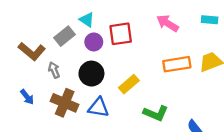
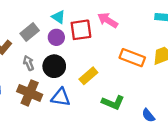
cyan triangle: (87, 20) -> (58, 17), moved
pink arrow: (167, 23) -> (108, 20), moved
orange rectangle: (177, 64) -> (132, 58), turned 30
gray arrow: (54, 70) -> (29, 63), moved

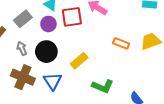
orange rectangle: (132, 58) -> (121, 43), size x0.7
blue triangle: (61, 97) -> (53, 81), turned 48

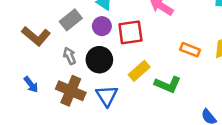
red square: (72, 17) -> (130, 32), moved
green L-shape: (103, 86) -> (168, 85), moved

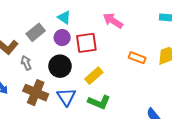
gray arrow: (70, 56) -> (26, 63), moved
green L-shape: (168, 85) -> (99, 102), moved

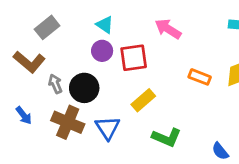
gray rectangle: (36, 32) -> (47, 27), moved
black circle: (60, 66) -> (84, 88), moved
green L-shape: (99, 102) -> (167, 137), moved

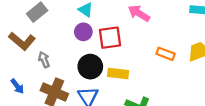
black circle: (84, 88) -> (90, 67), moved
yellow rectangle: (143, 100) -> (118, 74), turned 48

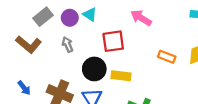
purple circle: (83, 32) -> (70, 18), moved
gray arrow: (44, 60) -> (68, 44), moved

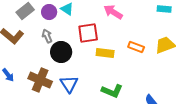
black circle: (94, 69) -> (61, 52), moved
yellow rectangle: (121, 76) -> (105, 53), moved

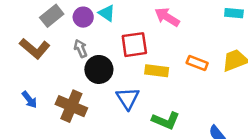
blue triangle: (69, 84) -> (128, 98), moved

